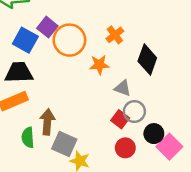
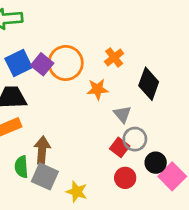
purple square: (47, 27) -> (42, 64), moved
blue square: (25, 40) -> (19, 63), turned 35
gray triangle: (123, 88) -> (122, 114), turned 30
gray square: (64, 144) -> (45, 176), moved

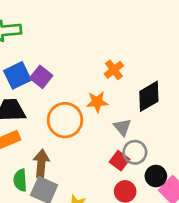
orange circle: (66, 63) -> (65, 120), moved
black diamond: (149, 84) -> (149, 96), turned 40

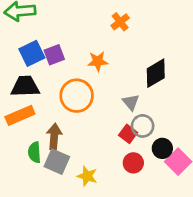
orange cross: (114, 70) -> (120, 22), moved
purple square: (41, 77) -> (54, 55), turned 30
orange star: (97, 102) -> (98, 61), moved

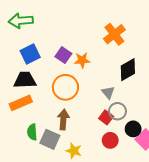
orange cross: (120, 22) -> (114, 34), moved, size x1.5
purple square: (54, 55) -> (63, 55), moved, turned -35
brown arrow: (54, 137) -> (63, 120), moved

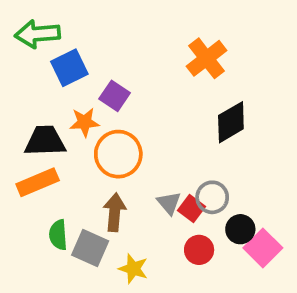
blue square: (30, 54) -> (69, 68), moved
orange star: (82, 60) -> (84, 122), moved
gray triangle: (108, 93) -> (169, 203), moved

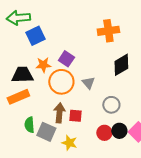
orange cross: (207, 58) -> (108, 31), turned 30
purple square: (115, 96) -> (66, 59), moved
gray triangle: (169, 203) -> (88, 83), moved
red square: (192, 209) -> (75, 116), moved, turned -32
black circle: (240, 229) -> (119, 131), moved

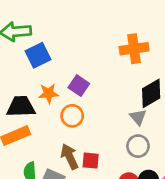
orange circle: (61, 82) -> (72, 116), size x0.7
gray triangle: (88, 83) -> (138, 117), moved
brown arrow: (59, 113) -> (70, 157), turned -30

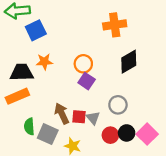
purple square: (79, 86) -> (87, 81), moved
orange circle: (72, 116) -> (83, 64), moved
gray triangle: (138, 117) -> (93, 118), moved

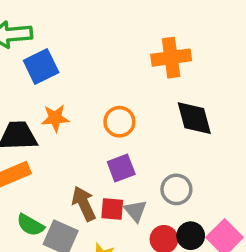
black diamond: (129, 62) -> (194, 118), turned -75
purple square: (87, 81) -> (121, 168), moved, turned 35
green semicircle: (29, 126) -> (30, 225), turned -56

